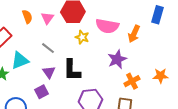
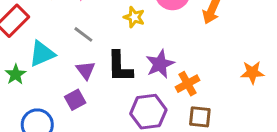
purple star: (117, 59) -> (160, 64), moved
orange cross: (132, 81) -> (187, 84), moved

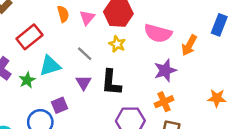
yellow star: (134, 17) -> (117, 44), moved
purple star: (160, 64) -> (165, 70), moved
purple square: (75, 100) -> (59, 105), moved

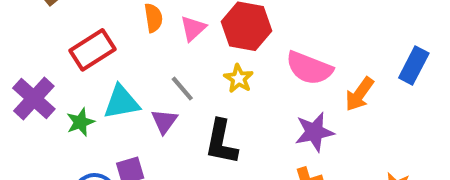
purple triangle: (84, 82) -> (164, 121), moved

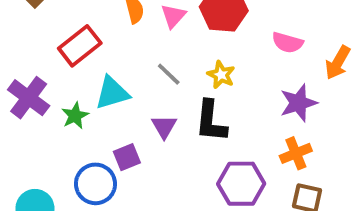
pink semicircle: (309, 68) -> (288, 43), size x0.7
yellow star: (239, 79) -> (221, 75), moved
purple triangle: (164, 121) -> (164, 126), moved

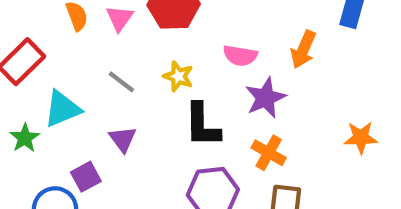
pink semicircle: (288, 43) -> (240, 56), moved
black L-shape: (211, 121) -> (202, 125), moved
orange cross: (296, 153) -> (269, 153), turned -32

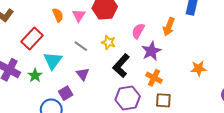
pink semicircle: (240, 56) -> (138, 31), turned 112
cyan triangle: (62, 109) -> (53, 61), turned -30
black L-shape: (202, 125) -> (121, 66), turned 45

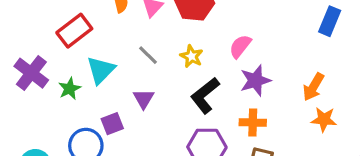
orange arrow: (169, 27) -> (313, 87), moved
orange cross: (154, 78) -> (253, 122), turned -35

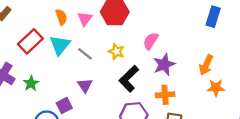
cyan triangle: (101, 70) -> (60, 45), moved

